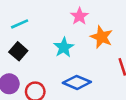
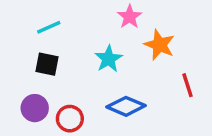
black square: (18, 51) -> (47, 64), turned -30

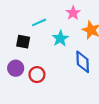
cyan line: (49, 27) -> (39, 22), moved
blue diamond: (126, 106) -> (83, 62), moved, turned 65

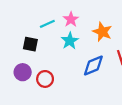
pink star: (73, 13) -> (71, 19), moved
blue diamond: (83, 62) -> (93, 65), turned 70

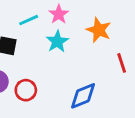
blue diamond: (93, 65) -> (83, 96), moved

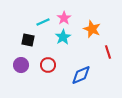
red circle: (26, 90) -> (48, 65), moved

